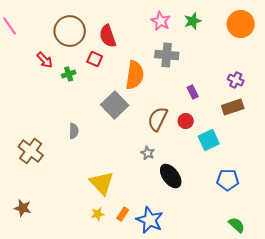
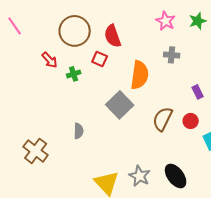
gray cross: (167, 55) -> (172, 55), size x0.7
gray star: (148, 153) -> (140, 176), moved, size x1.5

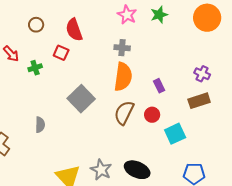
brown circle: (75, 31) -> (36, 25), size x0.5
gray cross: (172, 55) -> (122, 48), moved
orange semicircle: (140, 75) -> (123, 77), moved
black ellipse: (176, 176) -> (137, 170), turned -30

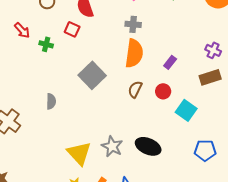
green cross: (35, 68) -> (46, 44), turned 32
purple rectangle: (159, 86) -> (170, 62), turned 64
brown semicircle: (124, 113) -> (135, 89), size x0.7
cyan square: (175, 134) -> (186, 110), turned -30

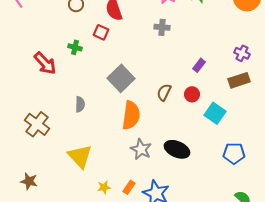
red arrow: (22, 30) -> (45, 63), moved, size x1.4
orange semicircle: (134, 53) -> (131, 115), moved
yellow triangle: (79, 153) -> (80, 156), moved

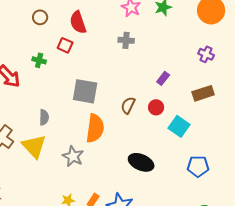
purple cross: (242, 53) -> (206, 54), moved
gray square: (121, 78) -> (85, 91), turned -36
gray star: (141, 149) -> (73, 156), moved
yellow triangle: (80, 156) -> (34, 146), moved

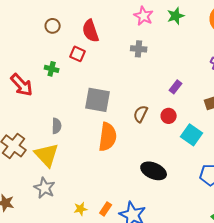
gray star: (73, 156) -> (45, 188), moved

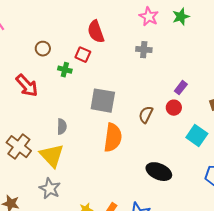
brown circle: (53, 26) -> (43, 49), moved
green cross: (52, 69) -> (65, 70), moved
red circle: (169, 116) -> (174, 108), moved

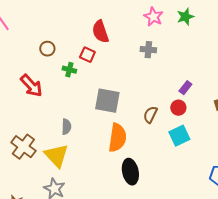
cyan square: (197, 136) -> (179, 136), moved, turned 30
black ellipse: (159, 172) -> (130, 172), moved, turned 55

